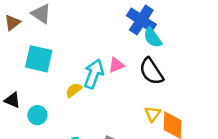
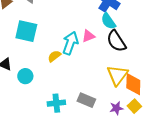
cyan semicircle: (153, 38) -> (108, 21), moved
yellow triangle: (153, 114) -> (117, 75), size x1.6

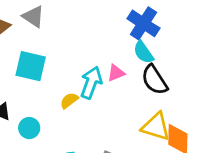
yellow triangle: (117, 75) -> (156, 127), turned -50

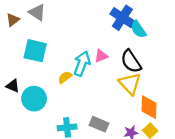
cyan semicircle: (143, 52) -> (138, 29), moved
yellow triangle: (156, 127) -> (130, 84), moved, turned 30
cyan circle: (29, 128) -> (34, 99), size x1.5

